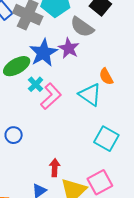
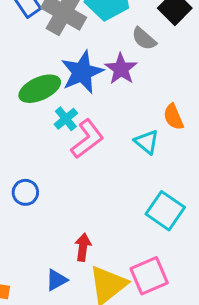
gray semicircle: (82, 27) -> (144, 39), size x0.7
cyan triangle: (90, 95) -> (147, 142), size x0.7

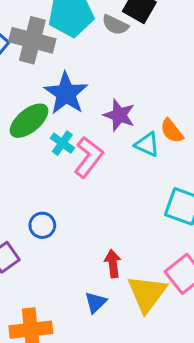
gray semicircle: (144, 39) -> (115, 25), moved
purple star: (121, 69) -> (119, 115), moved
orange semicircle: (173, 117) -> (172, 131), moved

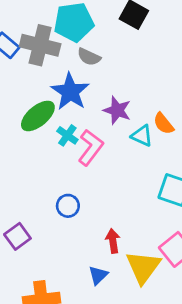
gray semicircle: (115, 25) -> (89, 57), moved
blue circle: (42, 225) -> (68, 206), moved

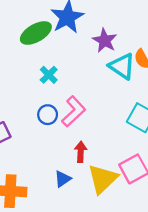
cyan cross: (67, 135) -> (49, 75), moved
cyan triangle: (142, 136) -> (122, 66), size x1.4
pink L-shape: (91, 147) -> (74, 111), moved

